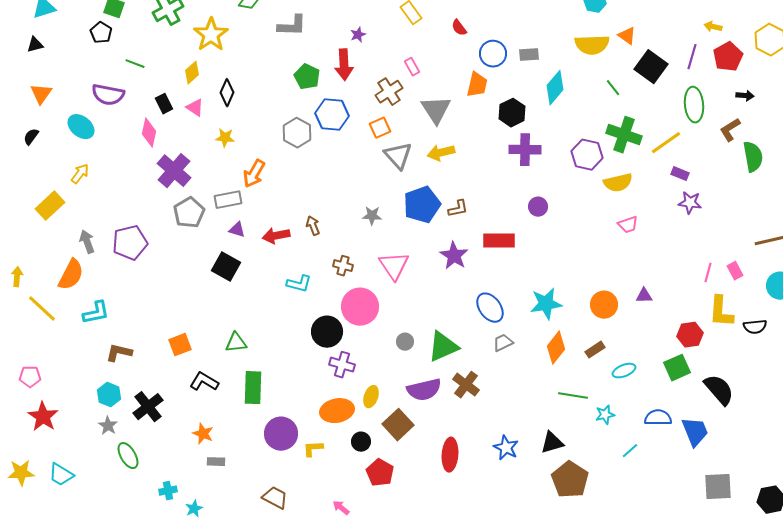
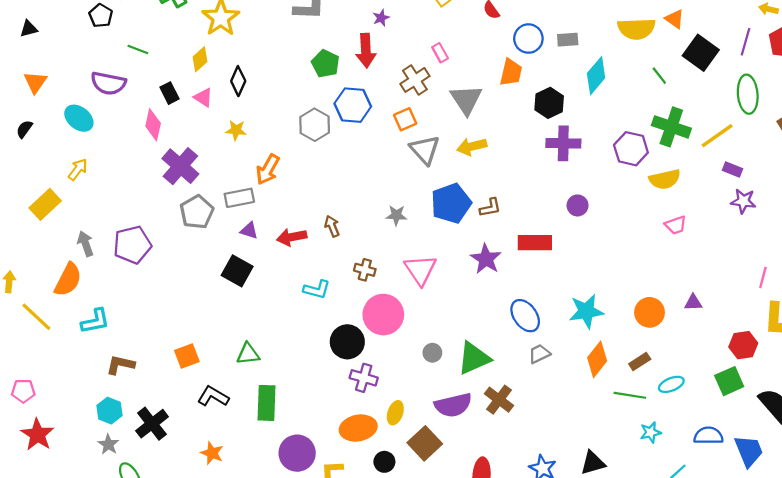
green line: (573, 396) -> (630, 395), moved

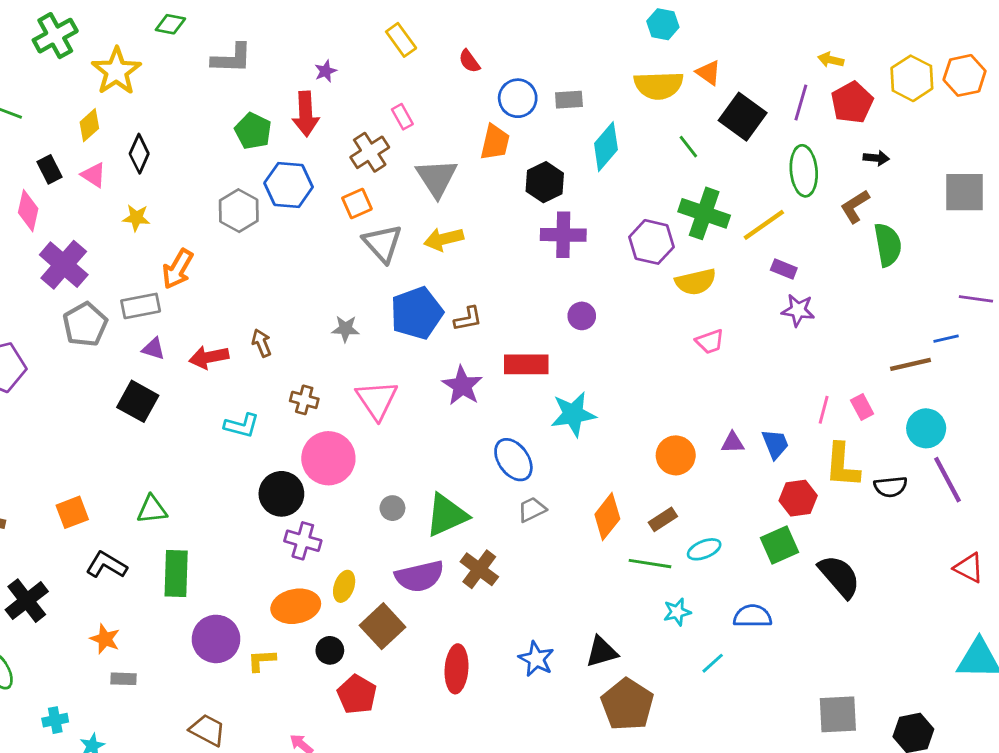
cyan star: (586, 311) -> (573, 414), moved
blue trapezoid: (749, 451) -> (775, 444), moved, size x0.7

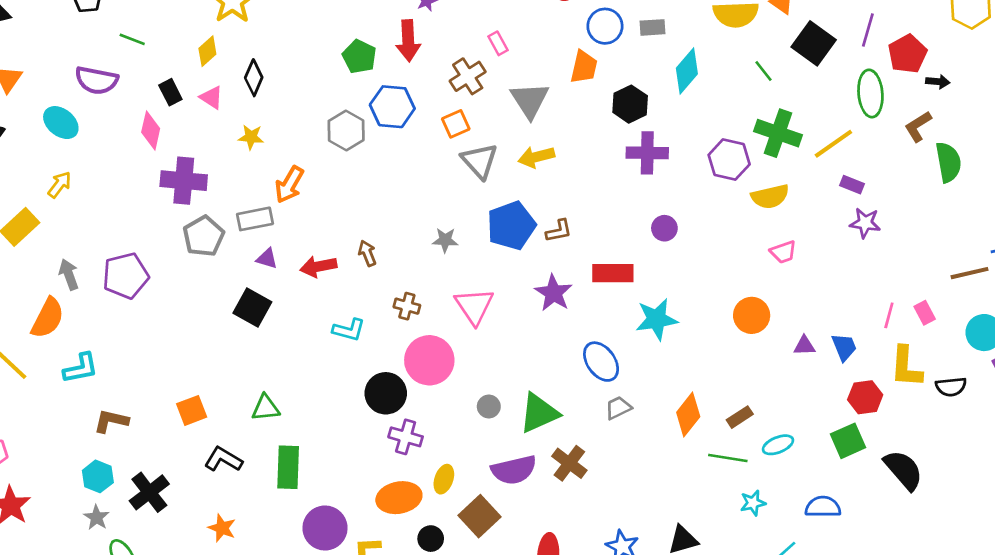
red pentagon: (852, 102) -> (907, 54), moved
purple cross: (64, 265) -> (184, 181), turned -36
orange circle: (676, 455) -> (752, 315), moved

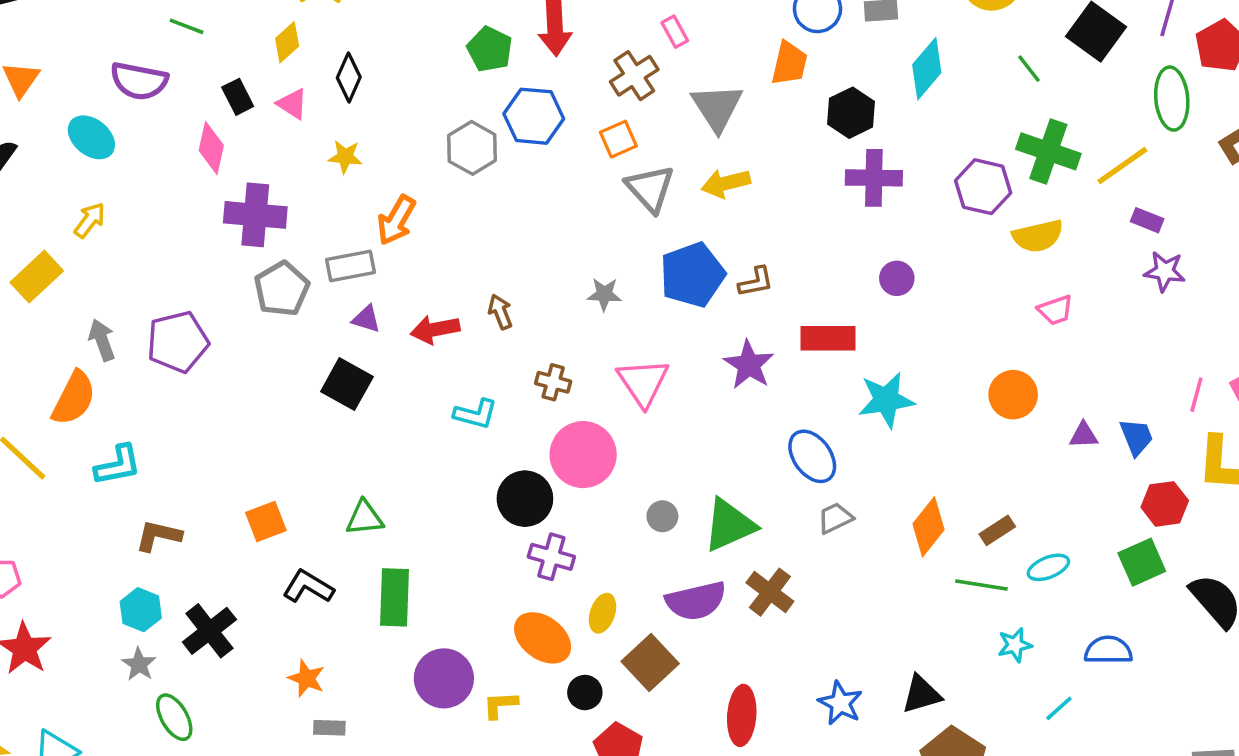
orange ellipse: (399, 498) -> (543, 638), turned 48

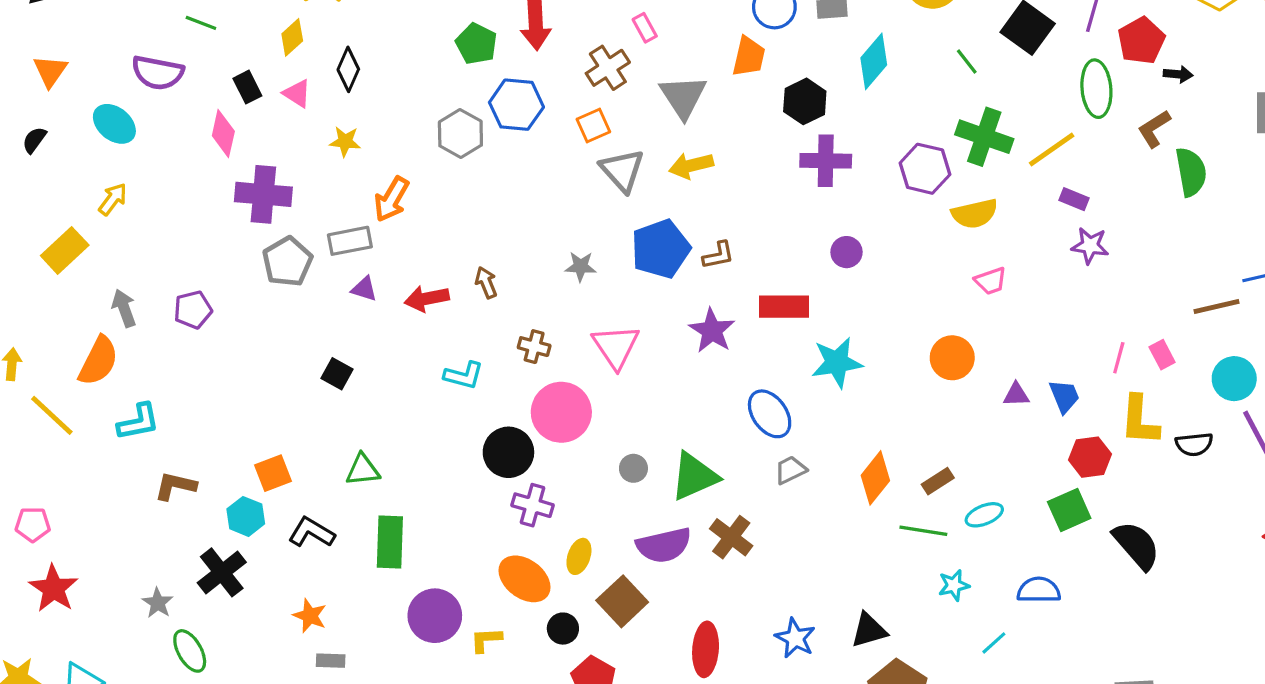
purple pentagon: (178, 342) -> (193, 310), size x0.7
black square: (347, 384) -> (337, 374), moved, size x0.7
cyan hexagon: (141, 610) -> (246, 516), moved

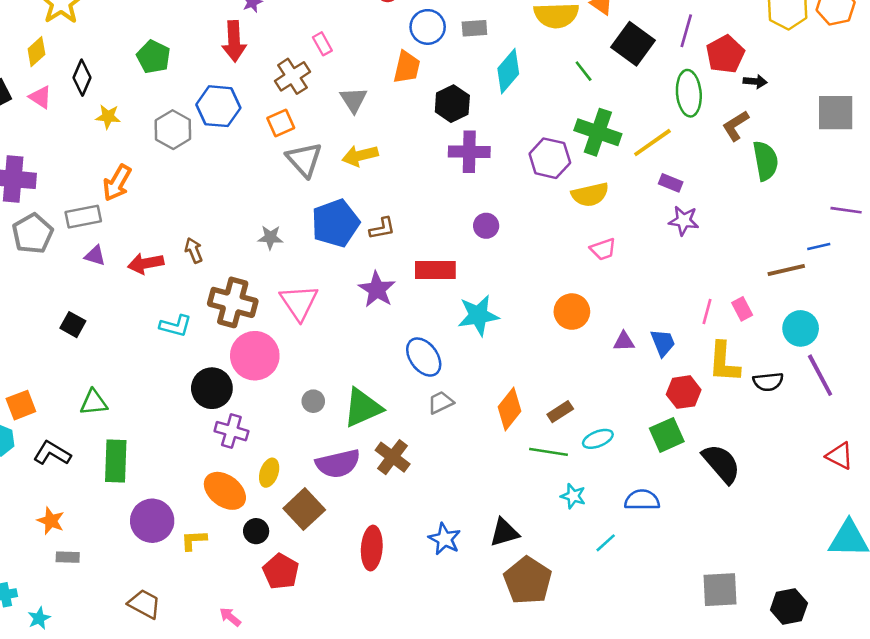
green pentagon: (476, 44) -> (153, 57), moved
gray triangle: (683, 97) -> (354, 100), size x0.7
yellow star: (345, 142) -> (108, 117), moved
brown cross: (534, 347) -> (233, 302), size x1.8
cyan star: (954, 585) -> (573, 496), turned 30

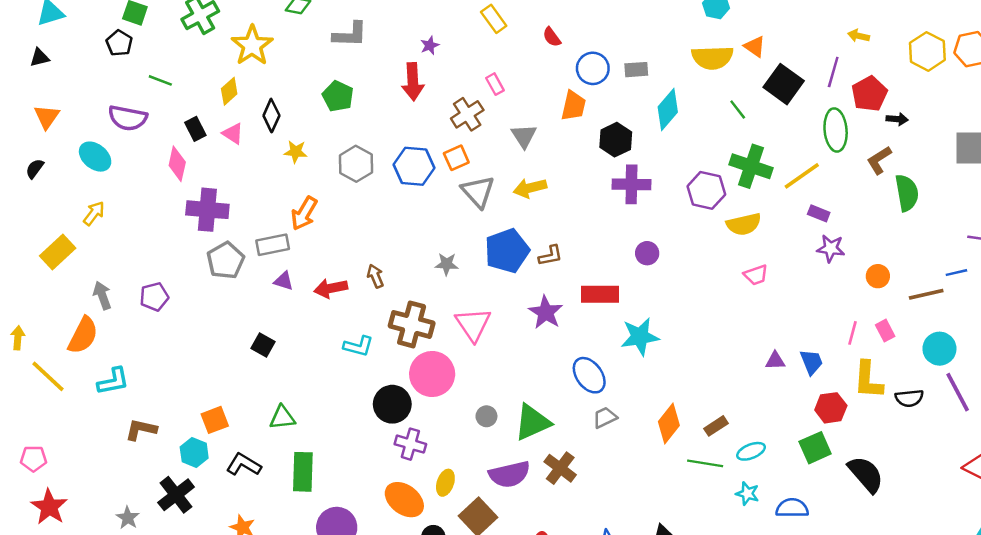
blue hexagon: (218, 106) -> (414, 166), moved
orange circle: (572, 312) -> (878, 276), moved, size x0.7
cyan star: (573, 496) -> (747, 494), moved

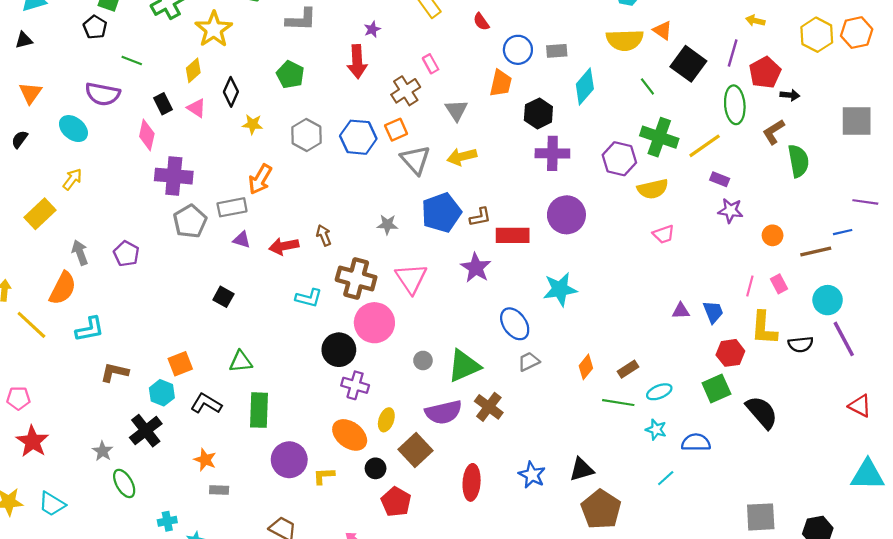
purple circle: (647, 253) -> (566, 215), size x1.8
red rectangle: (600, 294) -> (513, 235), moved
purple pentagon: (154, 297) -> (126, 254), turned -30
orange diamond: (669, 424) -> (586, 367), size x0.7

